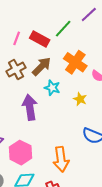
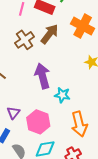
cyan star: (52, 88) -> (62, 95), moved

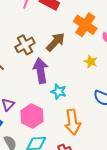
brown arrow: (50, 34) -> (55, 42), moved
brown cross: (25, 40) -> (25, 45), moved

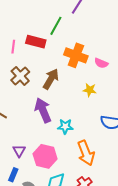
brown cross: (25, 45) -> (20, 76), moved

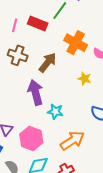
brown cross: (20, 76) -> (18, 55), turned -36
orange arrow: (86, 153) -> (72, 141), turned -110

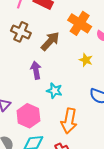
purple arrow: (35, 92) -> (36, 70), size x0.7
orange arrow: (72, 141) -> (69, 121), turned 130

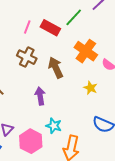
brown arrow: (50, 41) -> (56, 68), turned -70
cyan star: (54, 91) -> (54, 126), moved

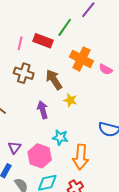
yellow star: (90, 88) -> (70, 100), moved

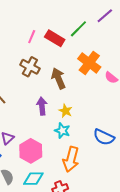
yellow star: (70, 100) -> (65, 111), moved
cyan star: (60, 137) -> (62, 131), moved

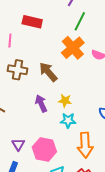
green line: (78, 29) -> (80, 21), moved
red rectangle: (55, 38) -> (32, 22), moved
orange cross: (89, 63) -> (73, 48), turned 30

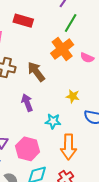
yellow star: (65, 101) -> (73, 96), moved

